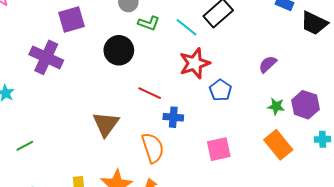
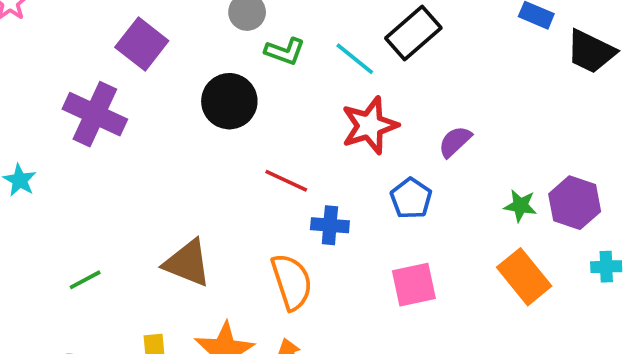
purple square: (71, 19) -> (142, 44), turned -36
purple semicircle: (268, 64) -> (455, 142), moved
blue pentagon: (220, 90) -> (411, 198), moved
brown triangle: (106, 124) -> (187, 263), moved, turned -44
green line: (25, 146) -> (85, 280), moved

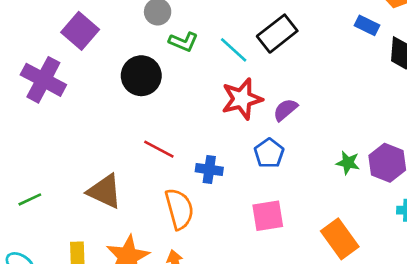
purple semicircle: (455, 142) -> (285, 110), moved
red line: (286, 181) -> (159, 149), moved
orange rectangle: (524, 277) -> (340, 239), moved

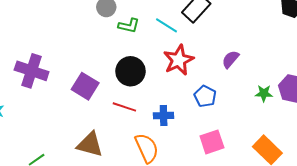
purple square: (80, 31) -> (85, 86), moved
black circle: (141, 76) -> (131, 71), moved
purple semicircle: (285, 110) -> (230, 59), moved

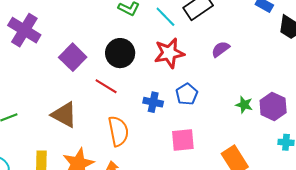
purple semicircle: (230, 59) -> (221, 49), moved
blue cross: (164, 116) -> (153, 102), moved

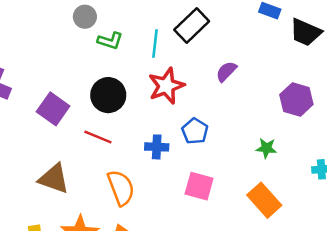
cyan line: (165, 17) -> (155, 44), turned 60
green star: (244, 105) -> (266, 148), moved
purple hexagon: (273, 106) -> (296, 99), moved
pink square: (183, 140) -> (199, 186), turned 30

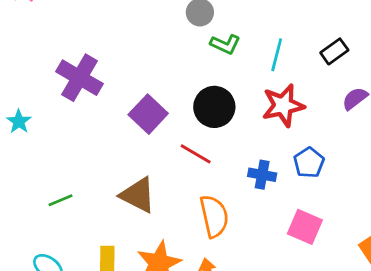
black rectangle: (192, 26) -> (334, 51), moved, size x0.7

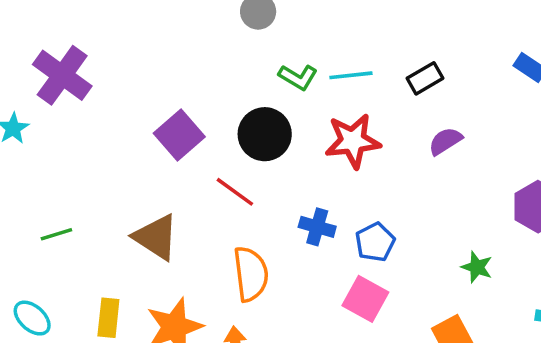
green L-shape: (225, 44) -> (298, 77), moved
cyan line: (277, 55) -> (351, 75), turned 64
purple cross: (80, 78) -> (62, 75), moved
blue pentagon: (309, 163) -> (375, 242), moved

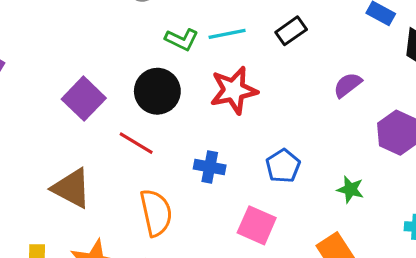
purple semicircle: (445, 141) -> (348, 85), moved
blue pentagon: (375, 242) -> (283, 166), moved

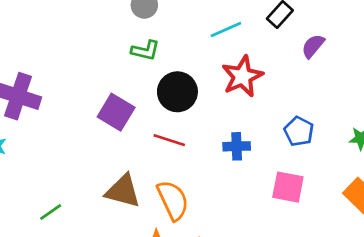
green L-shape: (182, 39) -> (145, 50), moved
purple semicircle: (348, 85) -> (313, 46), moved
orange semicircle: (156, 213) -> (173, 200), moved

